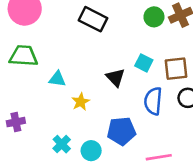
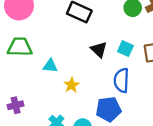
black triangle: (115, 78) -> (99, 50), moved
blue semicircle: (153, 101) -> (121, 80), moved

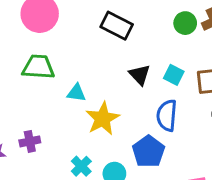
yellow star: (72, 85) -> (103, 119), size x1.6
blue pentagon: (108, 109) -> (149, 152), turned -30

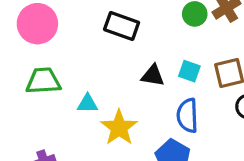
black triangle: (140, 75) -> (153, 75), turned -30

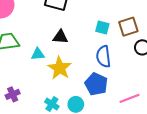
black triangle: (153, 75) -> (60, 37), moved

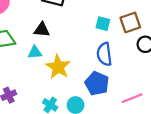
black triangle: (60, 37) -> (42, 30), moved

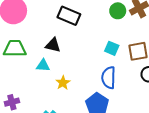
yellow star: (58, 67) -> (63, 83), size x0.6

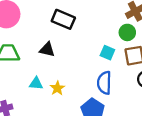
green circle: (118, 11) -> (127, 32), moved
cyan triangle: (43, 65) -> (36, 83), moved

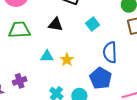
cyan square: (107, 53) -> (92, 24), moved, turned 32

